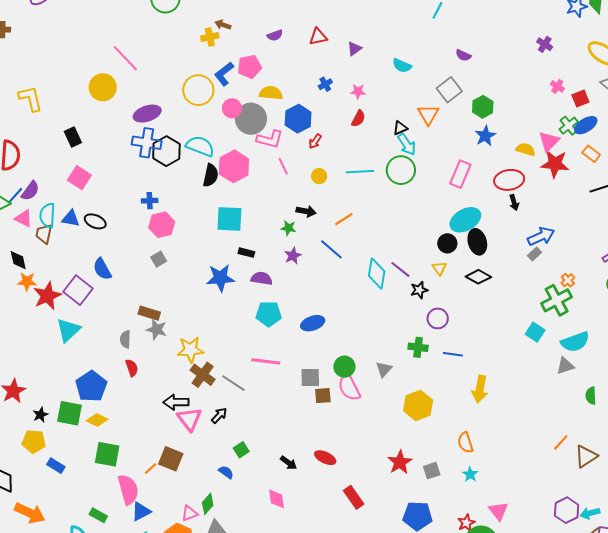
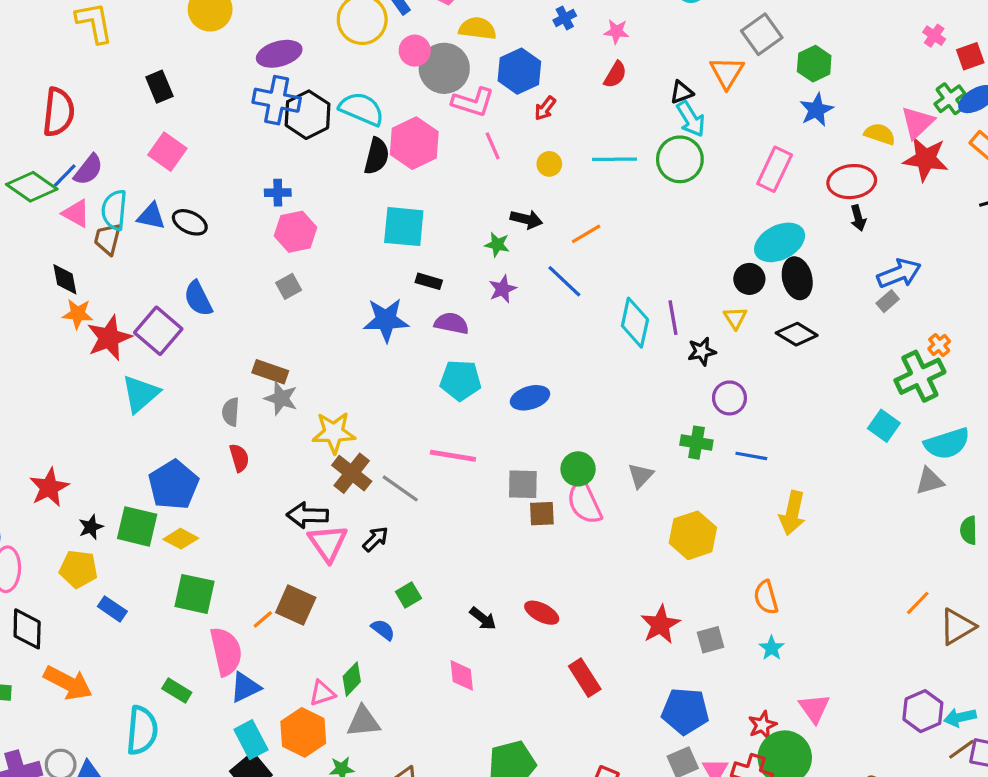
purple line: (400, 269) -> (673, 318), turned 40

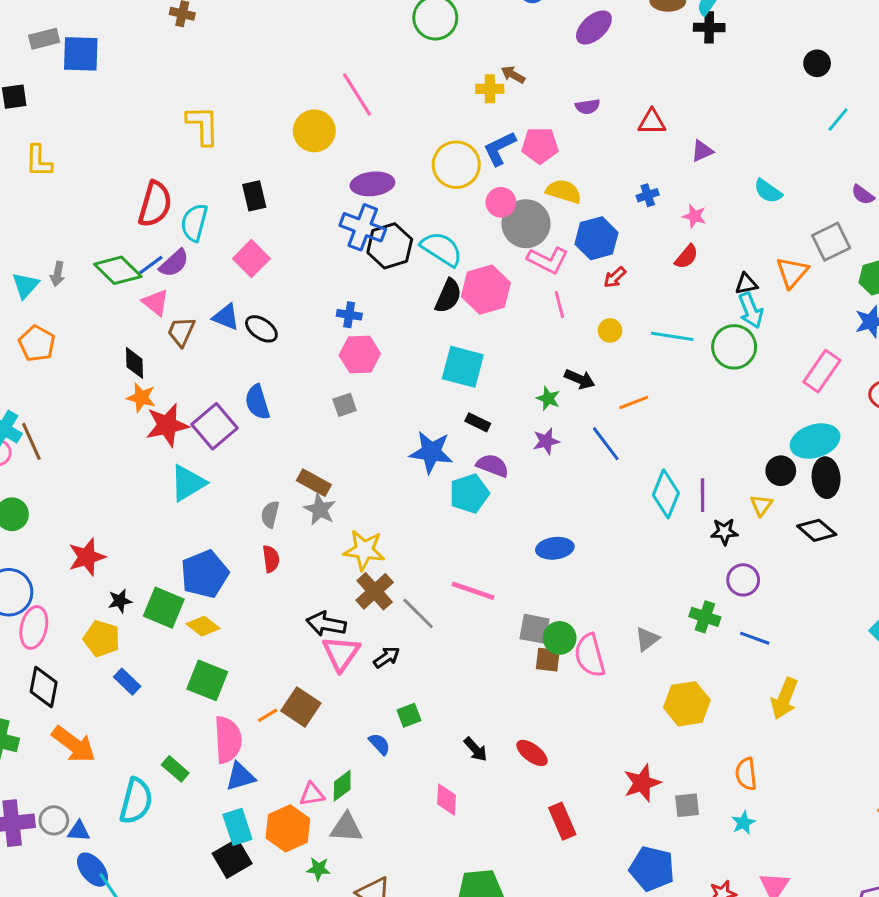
cyan semicircle: (114, 210) -> (194, 223), moved
cyan pentagon: (461, 380) -> (469, 493), moved, turned -30
green circle: (578, 469) -> (560, 638), moved

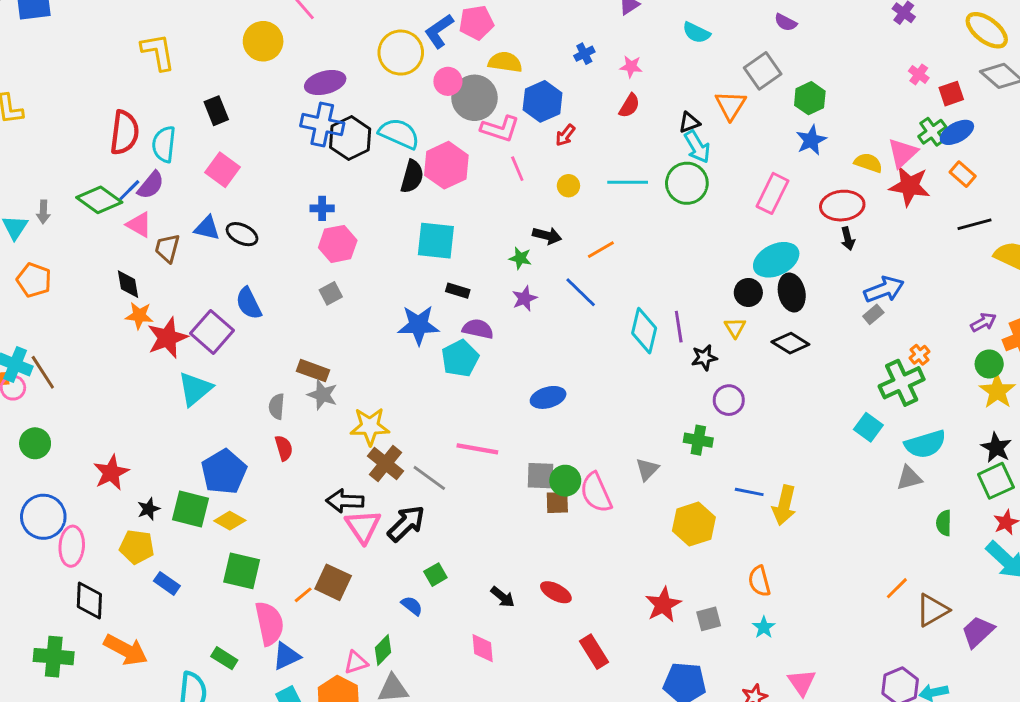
blue line: (755, 638) -> (749, 492), moved
black arrow: (387, 657) -> (406, 524), size x1.6

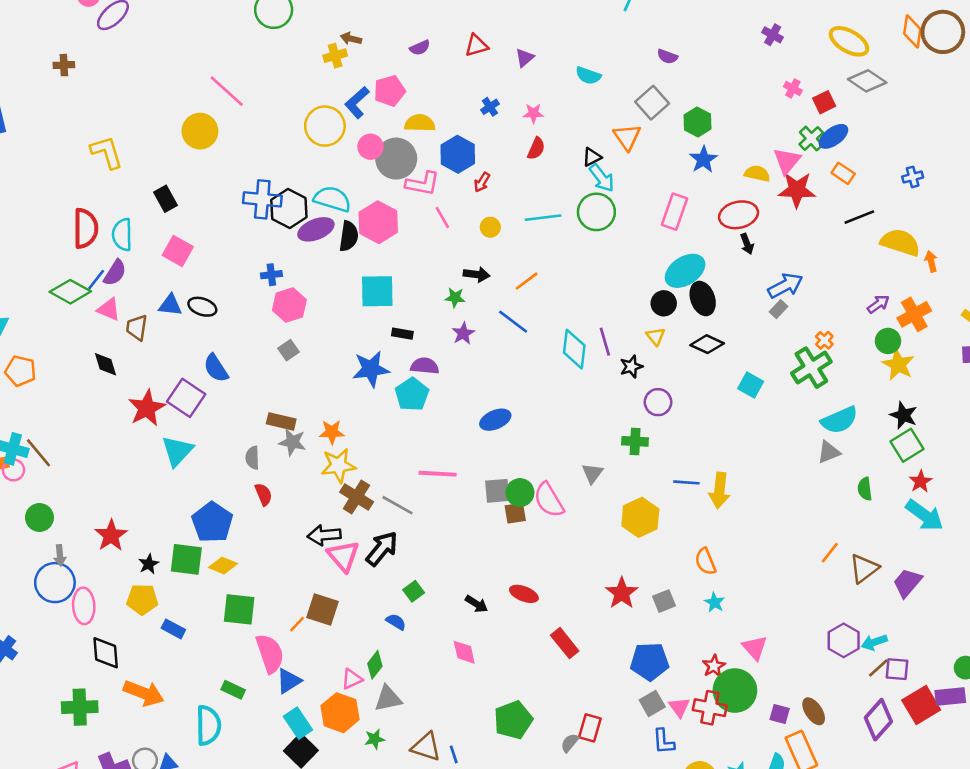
purple ellipse: (325, 83) -> (316, 229), moved
gray arrow: (43, 212) -> (60, 555), moved
orange star: (139, 316) -> (332, 432), moved
cyan square: (868, 427) -> (751, 385), moved

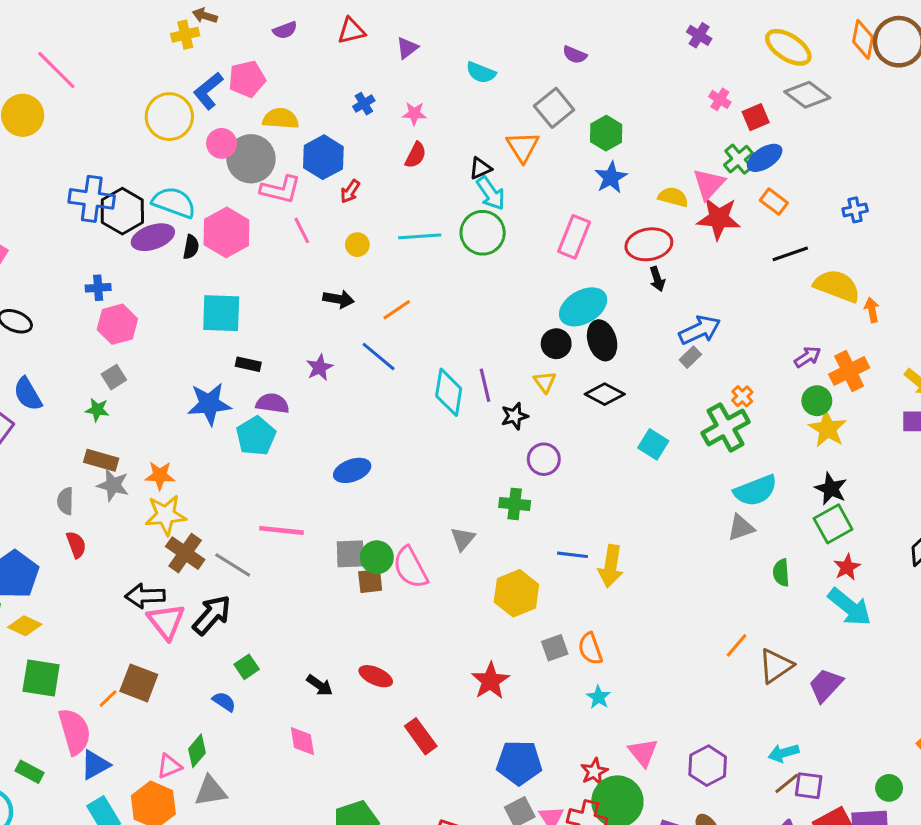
black semicircle: (349, 236) -> (191, 247), size x0.7
green star: (455, 298) -> (97, 410), moved
gray square: (664, 601) -> (555, 648), moved
purple hexagon: (844, 640) -> (708, 766), moved

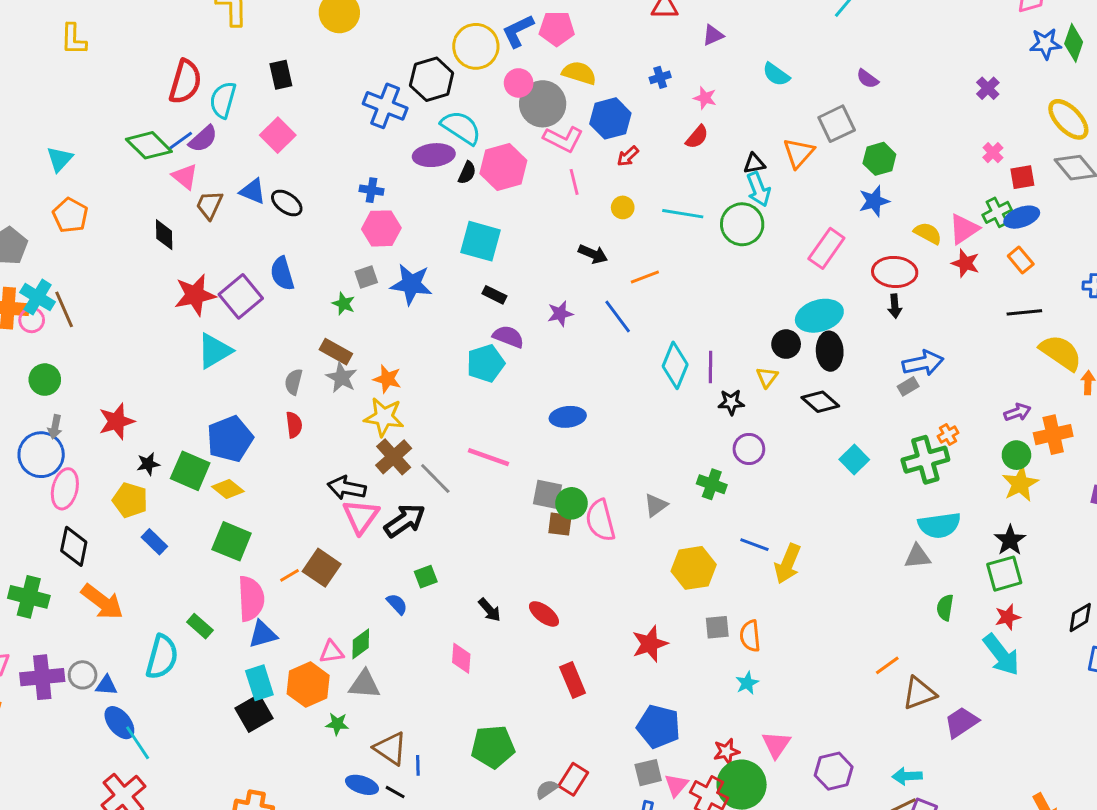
black hexagon: (122, 211) -> (432, 79), moved
red star: (719, 218) -> (965, 263), size x0.7
blue star: (209, 404) -> (411, 284), moved

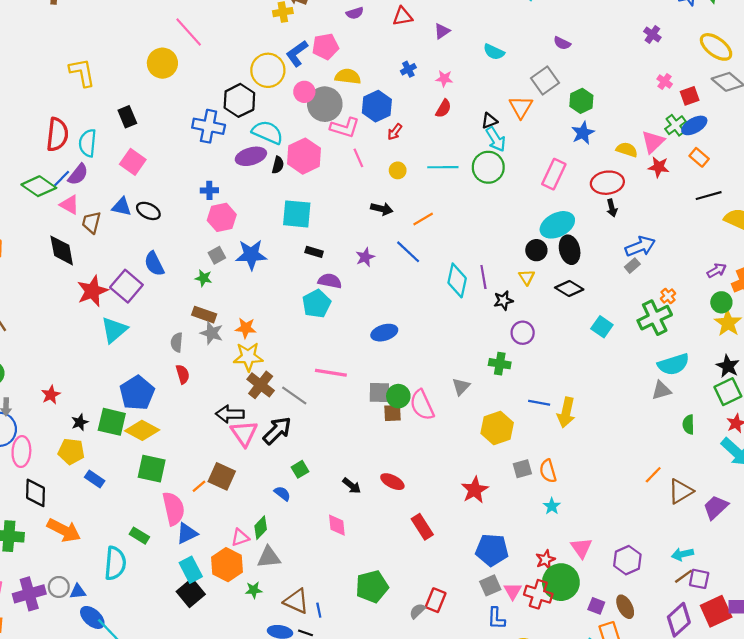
black diamond: (164, 235) -> (62, 250), size x1.4
red star: (117, 421) -> (51, 395), size x0.7
yellow diamond: (228, 489) -> (142, 430), size x1.4

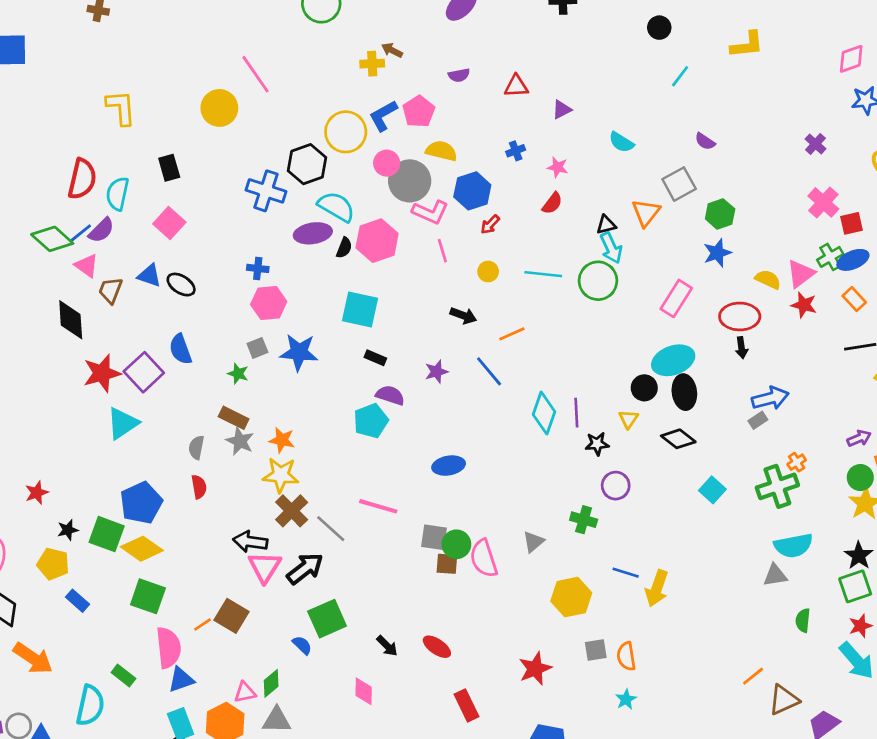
pink pentagon: (325, 47) -> (419, 111), turned -30
pink cross: (665, 81) -> (823, 202), size x1.6
green square: (300, 469) -> (327, 619), size x1.8

